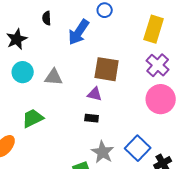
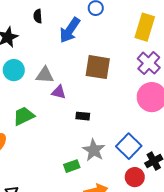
purple triangle: (95, 94) -> (59, 92), moved

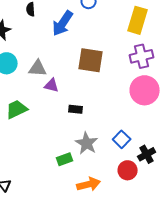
purple cross: (149, 63) -> (142, 56), turned 35
blue square: (129, 146) -> (122, 139), size x0.7

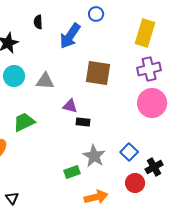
purple triangle: (52, 85) -> (70, 106), moved

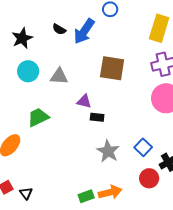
black semicircle: (38, 22) -> (59, 29), moved, turned -56
green rectangle: (72, 172) -> (86, 196), moved

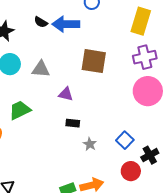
blue arrow: (84, 31) -> (66, 24), turned 56
black rectangle: (97, 117) -> (73, 123), moved
gray star: (108, 151) -> (90, 144), size x0.6

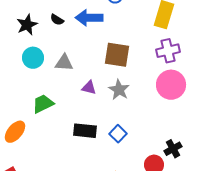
black semicircle: (41, 22) -> (57, 20), moved
black rectangle: (73, 123) -> (85, 131), moved, size x1.6
blue square: (125, 140) -> (118, 134), moved
gray star: (90, 144) -> (119, 90), moved, size x1.5

